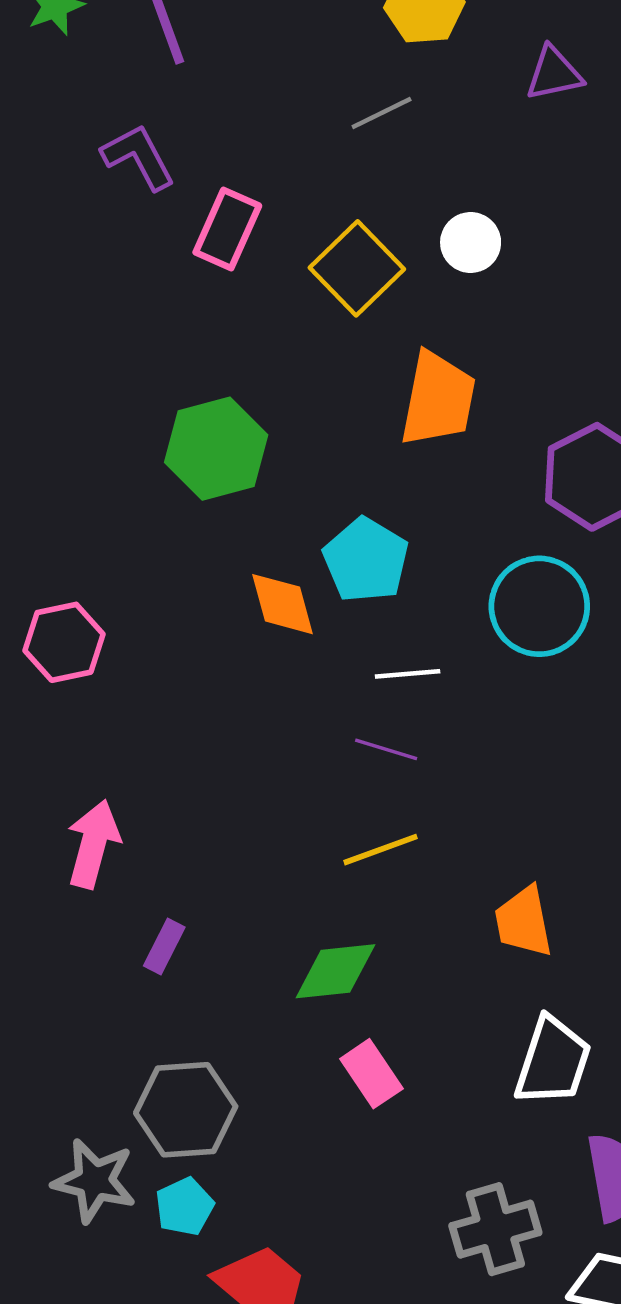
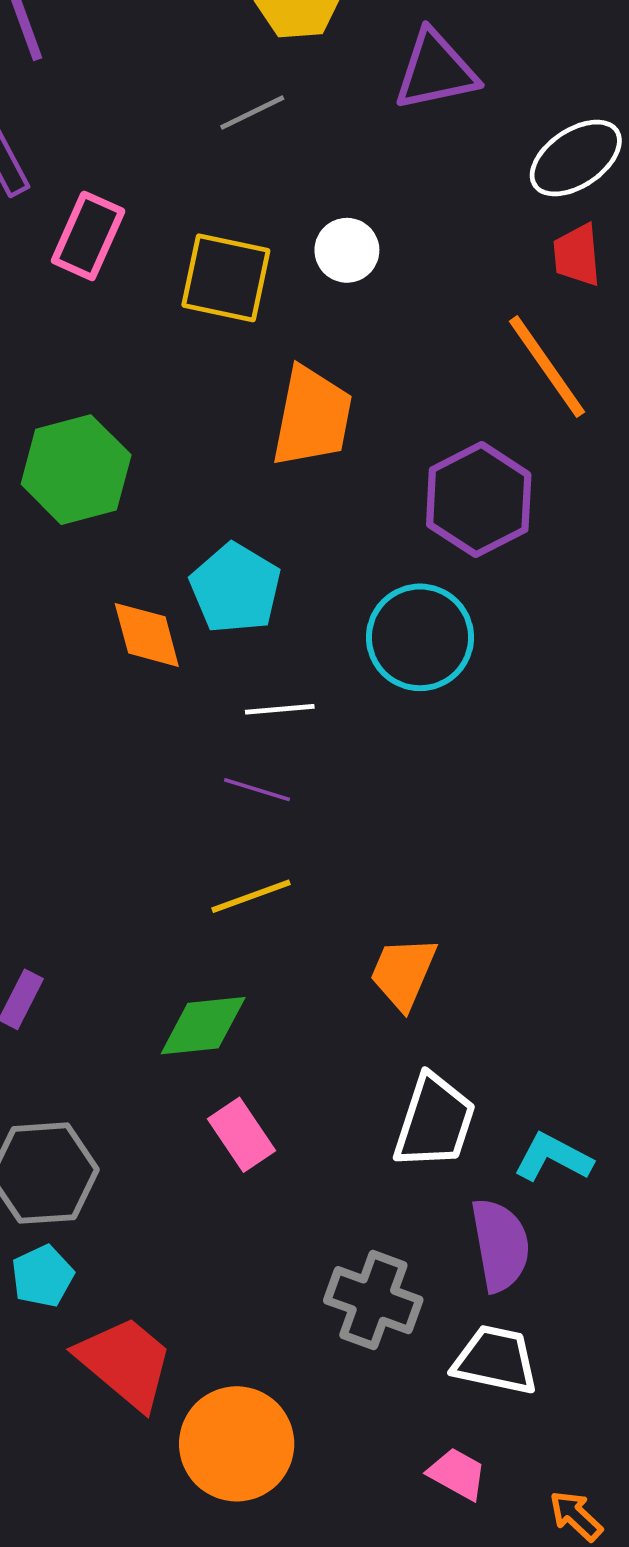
purple triangle: (554, 74) -> (436, 71), size x1.4
yellow square: (357, 268) -> (226, 278), turned -34
orange trapezoid: (524, 922) -> (403, 973), turned 34
gray cross: (495, 1229) -> (373, 1300), turned 36

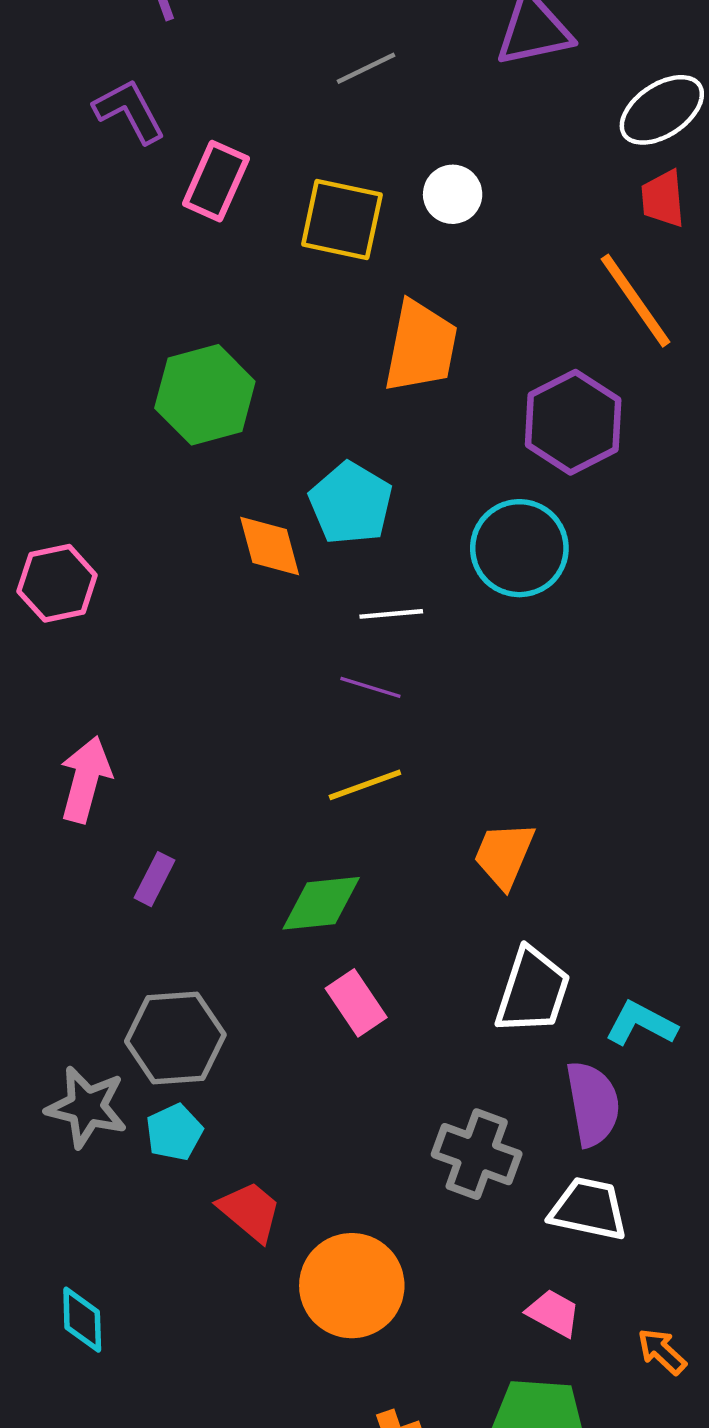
red trapezoid: (125, 1362) -> (250, 1211), size x0.7

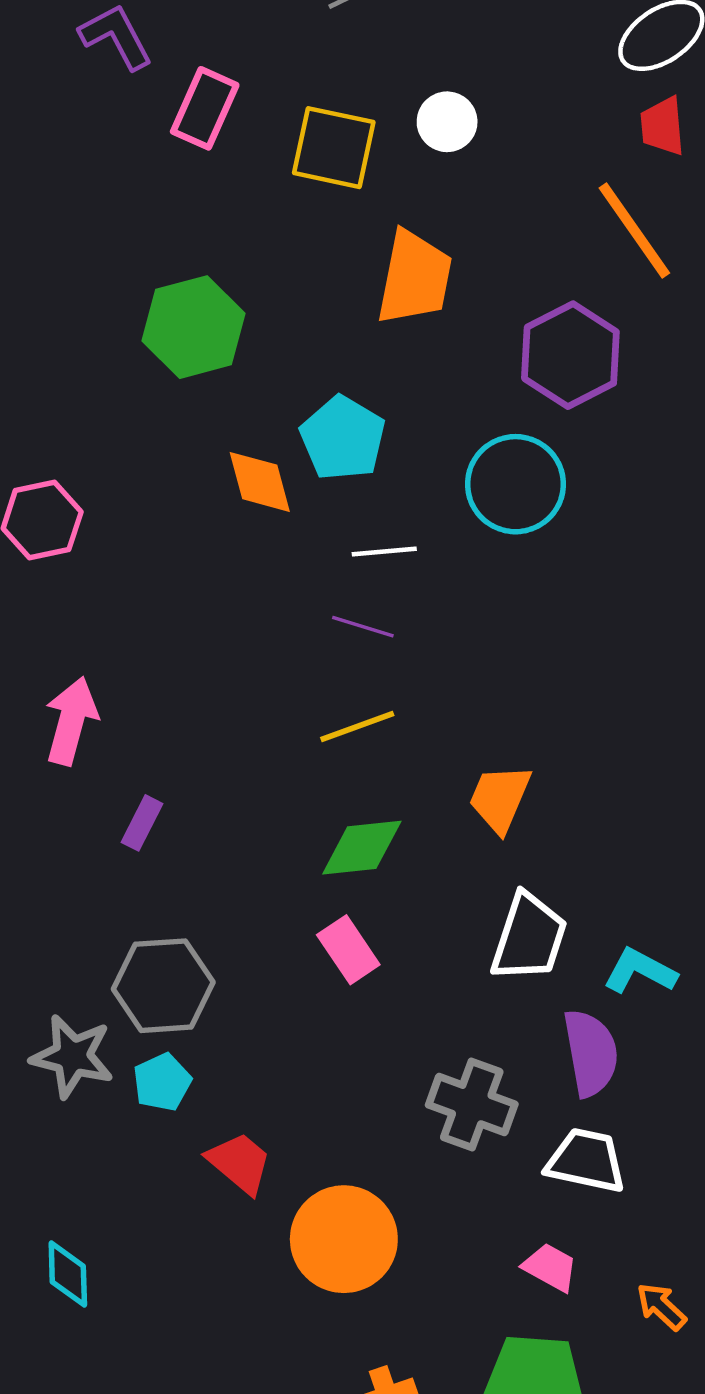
green diamond: (321, 903) -> (362, 848), moved

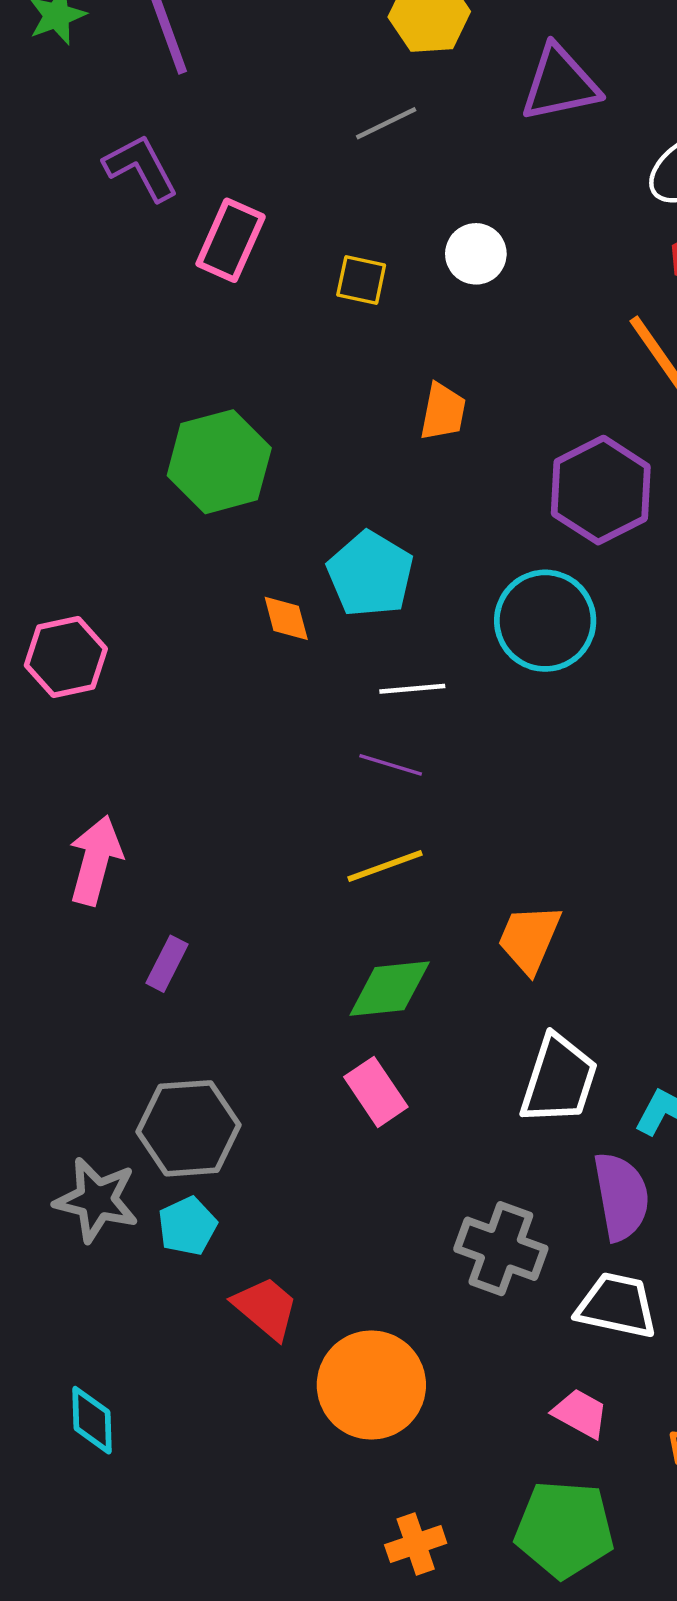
yellow square: (334, 148) -> (361, 280), size x0.6
orange trapezoid: (415, 278) -> (443, 412), size x0.6
orange diamond: (260, 482) -> (286, 618), size x0.7

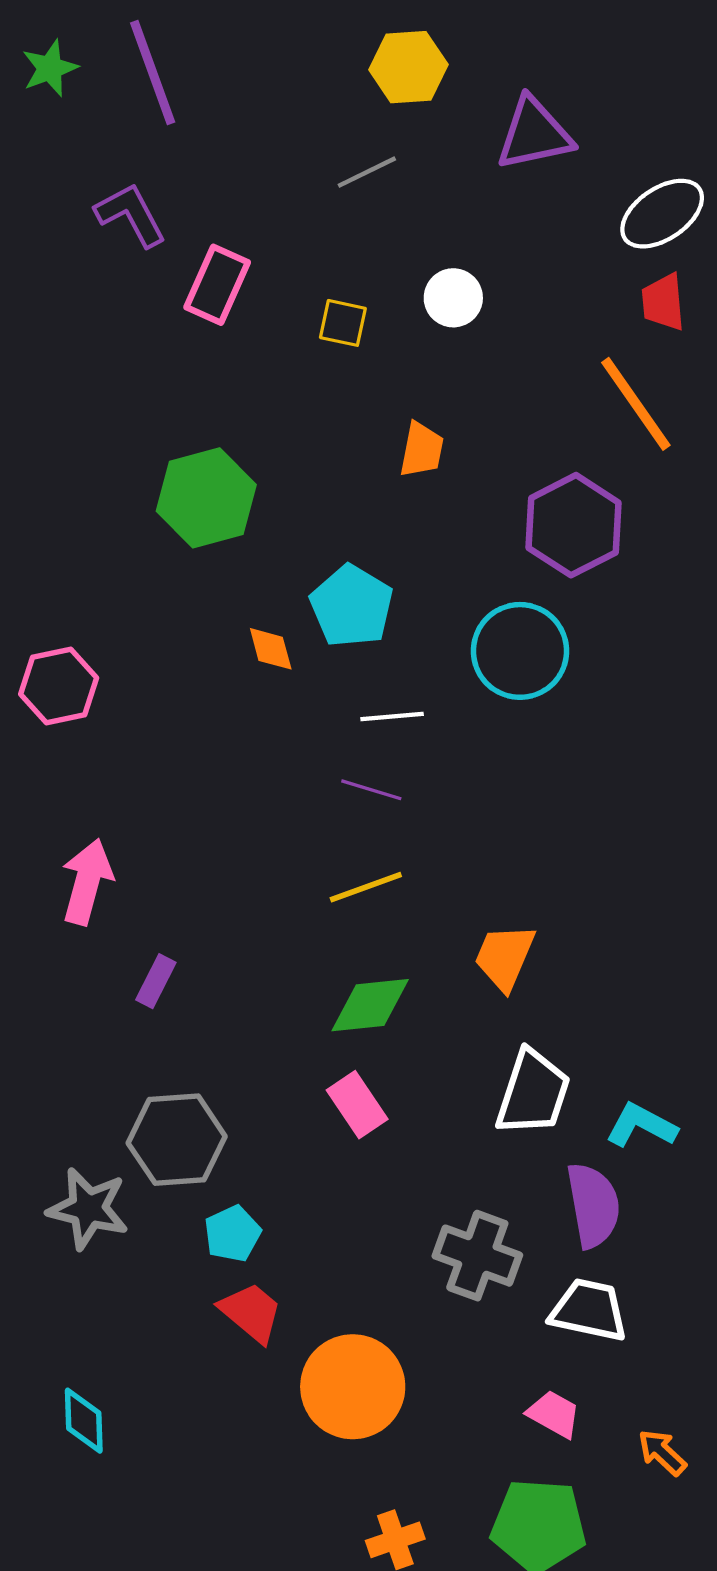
cyan pentagon: (187, 1226) -> (232, 1234), moved

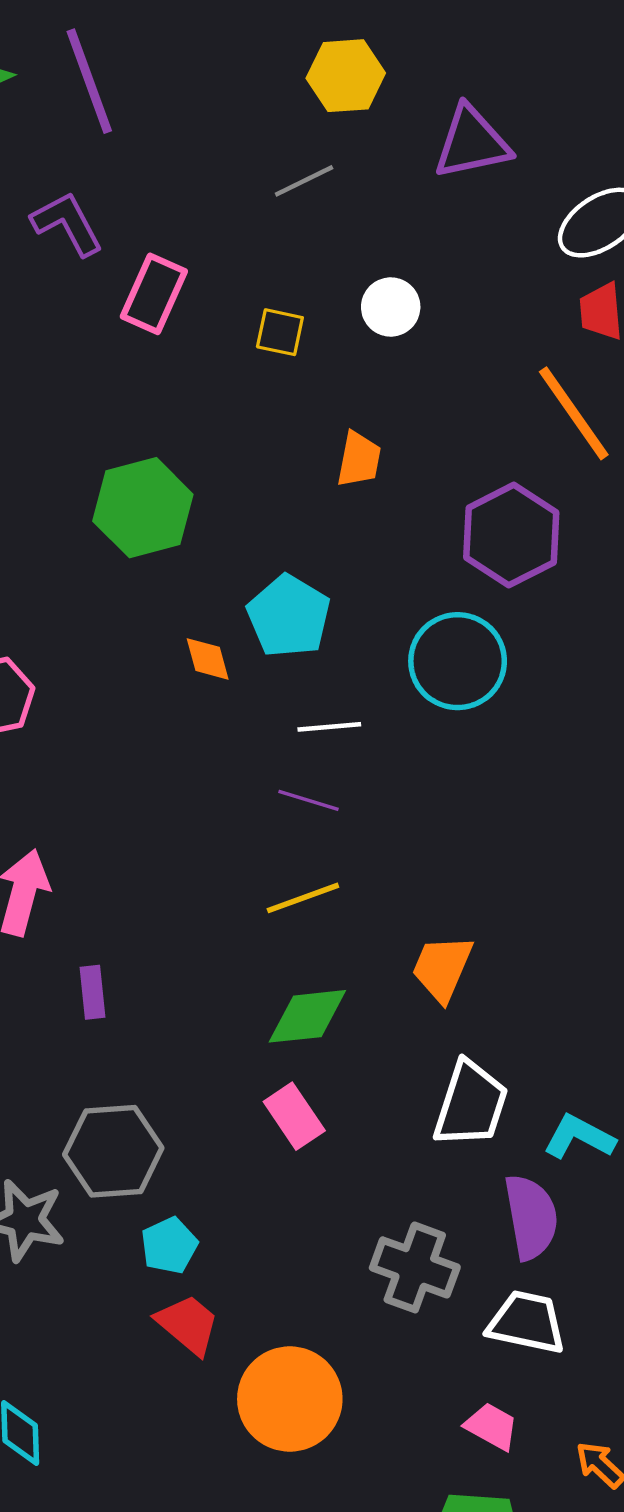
purple rectangle: (156, 981) -> (92, 992), turned -33

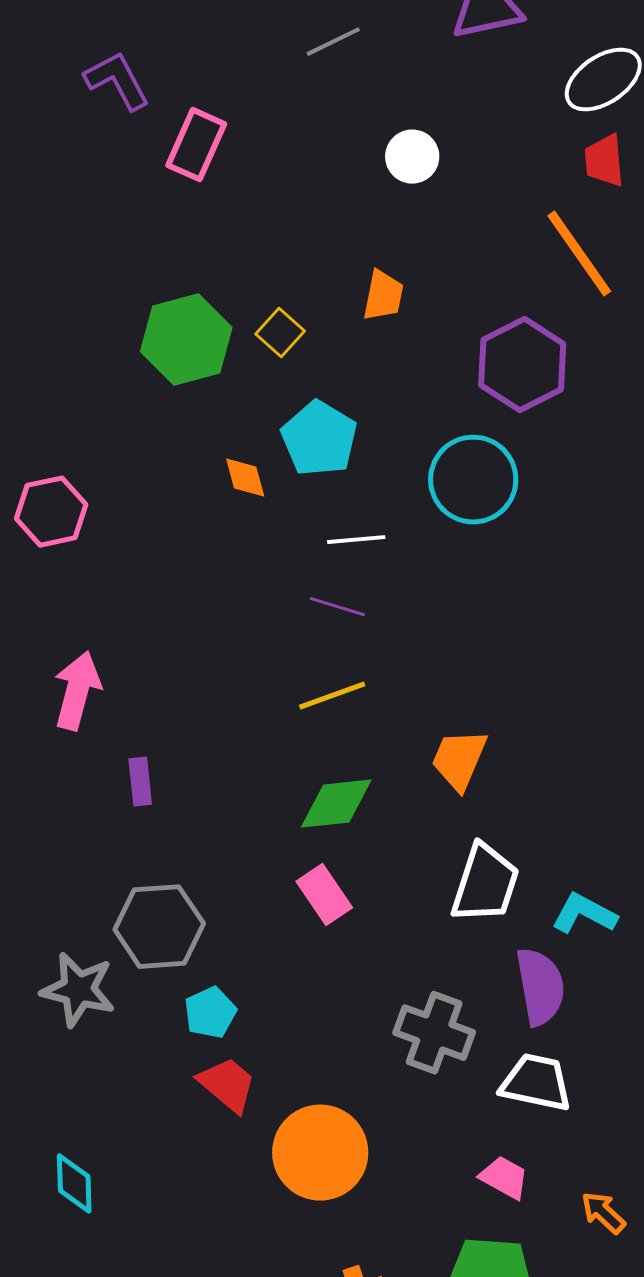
yellow square: (280, 332) -> (280, 333), moved, turned 30

